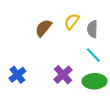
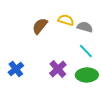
yellow semicircle: (72, 21) -> (66, 20), turned 70
gray semicircle: (92, 29) -> (85, 27), turned 105

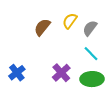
yellow semicircle: (66, 20) -> (70, 21), turned -70
gray semicircle: (85, 27) -> (90, 28), turned -70

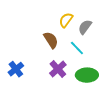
brown semicircle: (42, 27) -> (51, 40), moved, turned 108
cyan line: (91, 54) -> (77, 48), moved

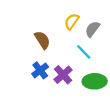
brown semicircle: (51, 40) -> (42, 40), moved
blue cross: (16, 69) -> (40, 70), moved

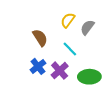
cyan line: (84, 52) -> (70, 49), moved

